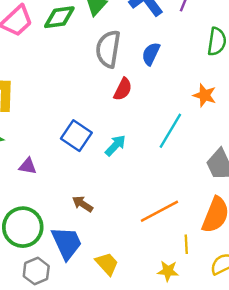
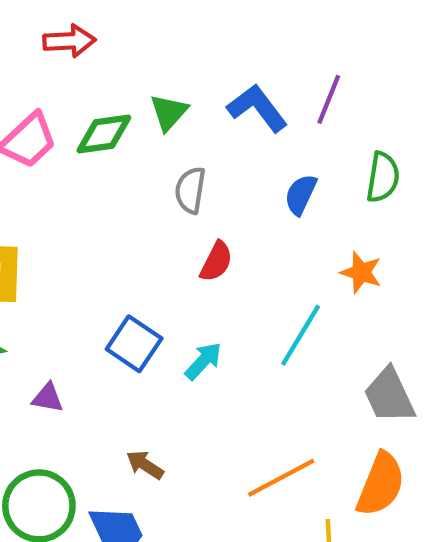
gray semicircle: (108, 49) -> (190, 190), size x0.7
blue semicircle: (151, 54) -> (301, 195), moved

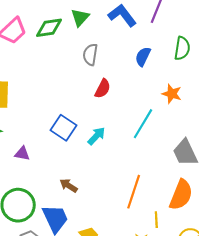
orange line: (281, 478) -> (134, 192), turned -44

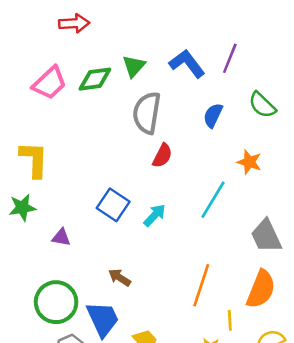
green semicircle: (182, 48) -> (262, 105), turned 125
gray semicircle: (90, 55) -> (147, 113), size x1.5

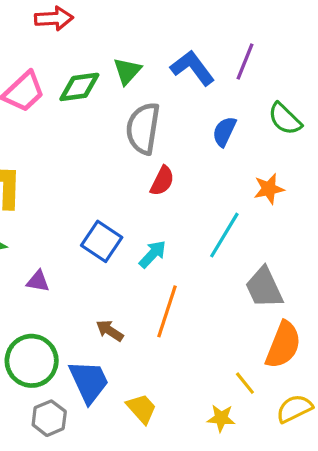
orange star: (249, 162) -> (269, 189), turned -30
gray trapezoid: (266, 236) -> (264, 288), moved
orange line: (201, 285) -> (167, 311), moved
yellow line: (230, 320) -> (245, 383), turned -36

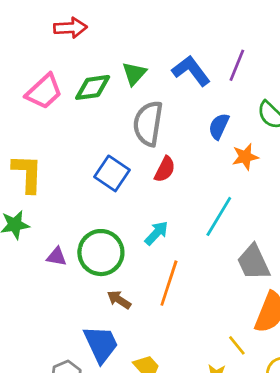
orange star: (269, 189) -> (245, 157), moved
blue square: (102, 241) -> (112, 173), moved
green circle: (32, 361) -> (101, 253), moved

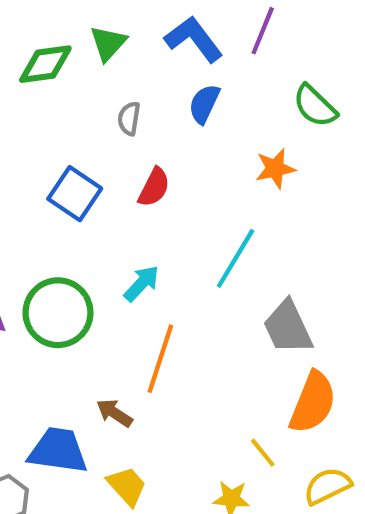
gray semicircle: (148, 123) -> (129, 118), size x0.5
blue semicircle: (219, 126) -> (204, 104), moved
brown arrow: (119, 300) -> (114, 413), moved
blue trapezoid: (101, 344) -> (58, 451), turned -57

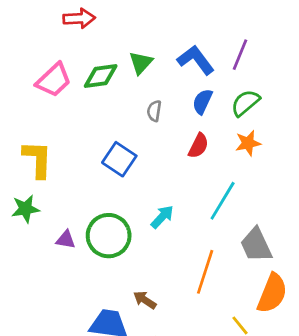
green semicircle: (315, 106) -> (245, 103), moved, turned 96
red semicircle: (154, 187) -> (198, 146), moved
orange line: (160, 359) -> (205, 272), moved

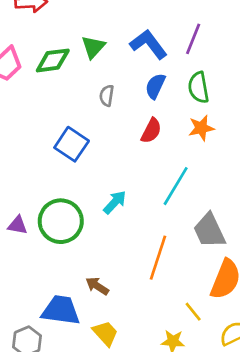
green semicircle: (245, 103) -> (199, 87), turned -60

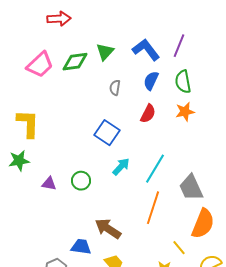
blue square: (72, 144) -> (107, 133), moved
cyan line: (176, 186) -> (155, 169), moved
green circle: (61, 221) -> (81, 181), size x0.6
brown arrow: (97, 286) -> (108, 229), size x1.5
blue trapezoid: (61, 310) -> (81, 247), size x0.7

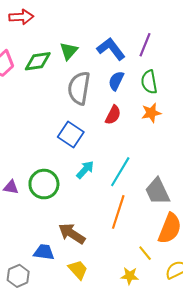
gray semicircle: (115, 88) -> (79, 88), size x2.0
green circle: (81, 181) -> (44, 184), size x1.5

